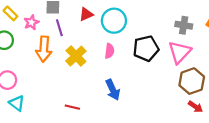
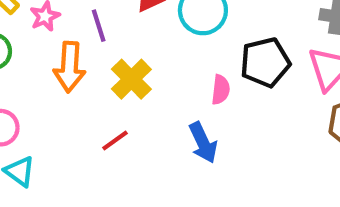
pink semicircle: (109, 51) -> (221, 90), moved
red line: (72, 107) -> (115, 141), moved, turned -48

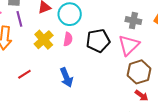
yellow cross: (131, 79) -> (44, 40), moved
pink semicircle: (221, 90) -> (68, 39), moved

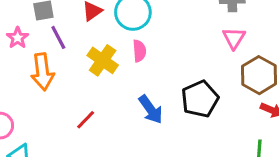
black pentagon: (98, 41) -> (200, 99), moved
pink triangle: (129, 45) -> (234, 38), size x0.7

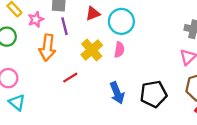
red line: (86, 120) -> (70, 78), moved

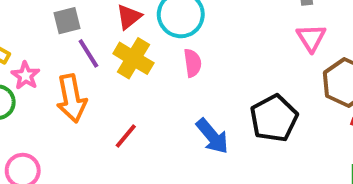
pink star: (36, 19) -> (26, 76), moved
yellow cross: (92, 50) -> (133, 58), moved

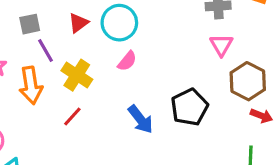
yellow cross: (133, 58) -> (77, 75), moved
pink semicircle: (193, 63) -> (127, 61), turned 45

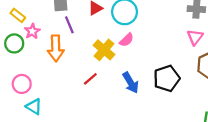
yellow cross: (77, 75) -> (104, 50), moved
red line: (72, 117) -> (90, 79), moved

